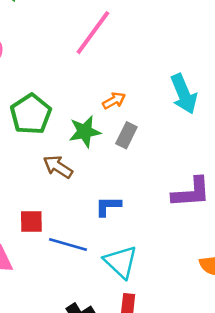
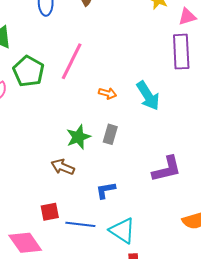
orange arrow: (114, 100) -> (108, 93), moved, turned 54
green pentagon: (31, 114) -> (28, 71), moved

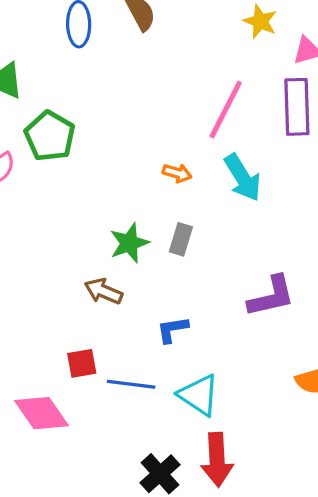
pink line: (72, 61) -> (226, 109), moved

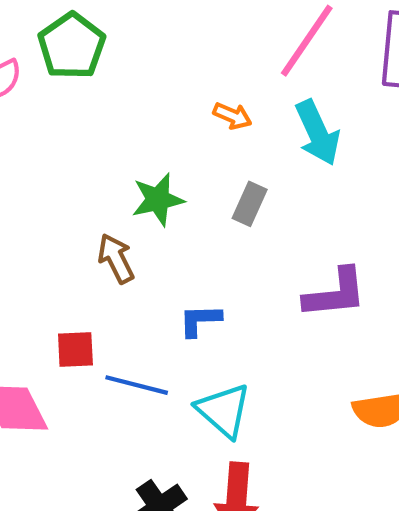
gray rectangle: (181, 239) -> (250, 204), moved
brown arrow: (103, 291) -> (116, 258), turned 33

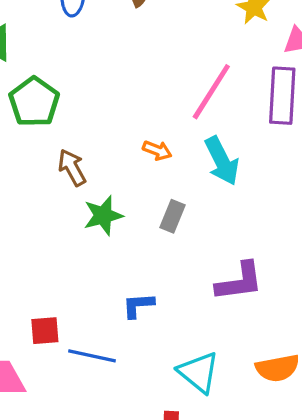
brown arrow: (116, 258) -> (72, 168), moved
cyan triangle: (224, 410) -> (199, 372), moved

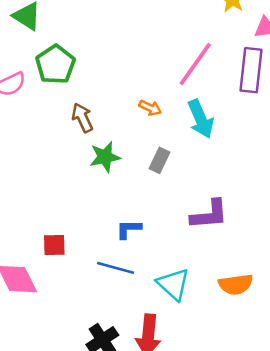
blue line: (92, 356) -> (116, 268), moved

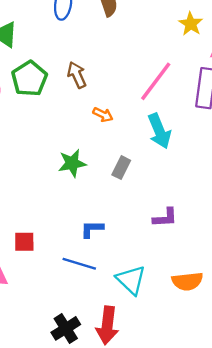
orange arrow: (150, 108) -> (103, 115), moved
brown arrow: (82, 118) -> (77, 75), moved
purple L-shape: (209, 215) -> (165, 218), size x0.7

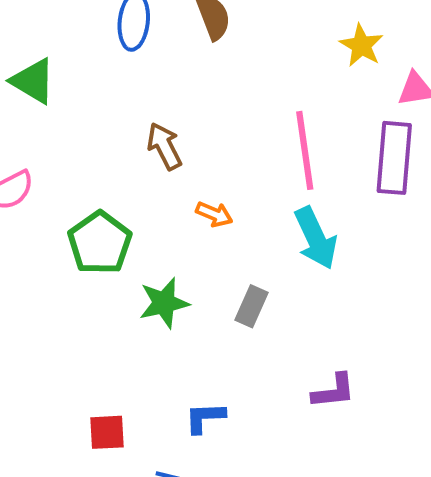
green pentagon: (29, 79) -> (100, 243), moved
pink line: (156, 81) -> (305, 150), turned -42
red square: (24, 242) -> (107, 432), moved

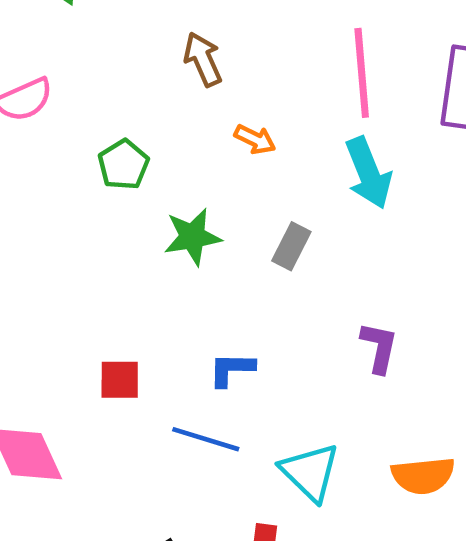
green pentagon: (100, 243) -> (124, 165), size x0.7
purple L-shape: (334, 391) -> (379, 347), turned -75

